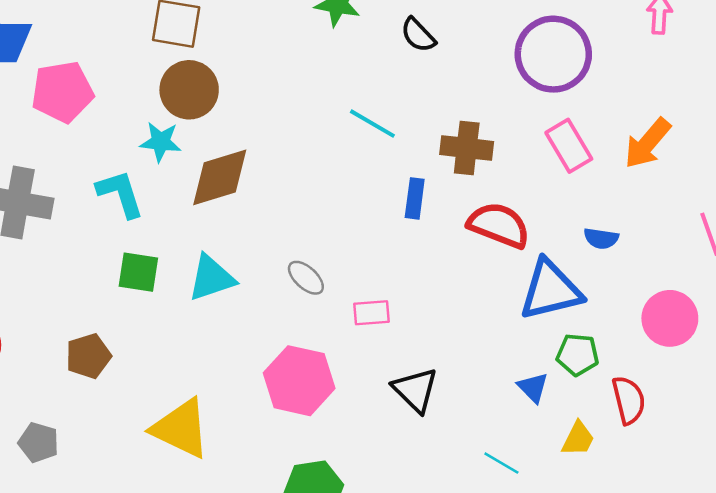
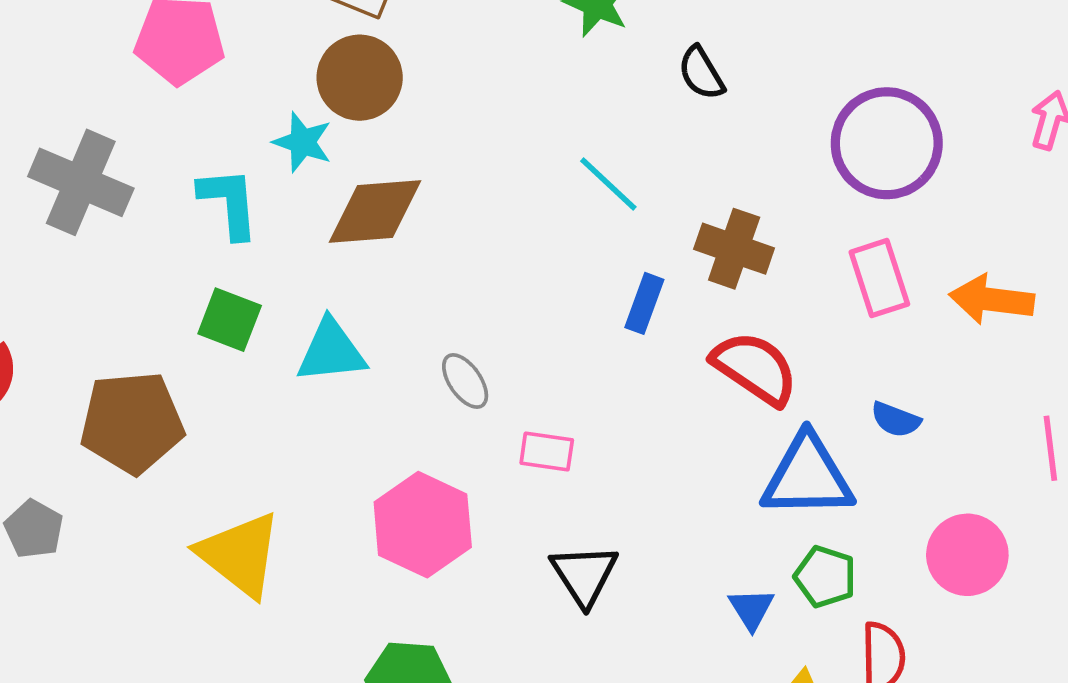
orange arrow: (647, 143) -> (992, 300), turned 44
brown pentagon: (88, 356) -> (132, 422), size x1.6

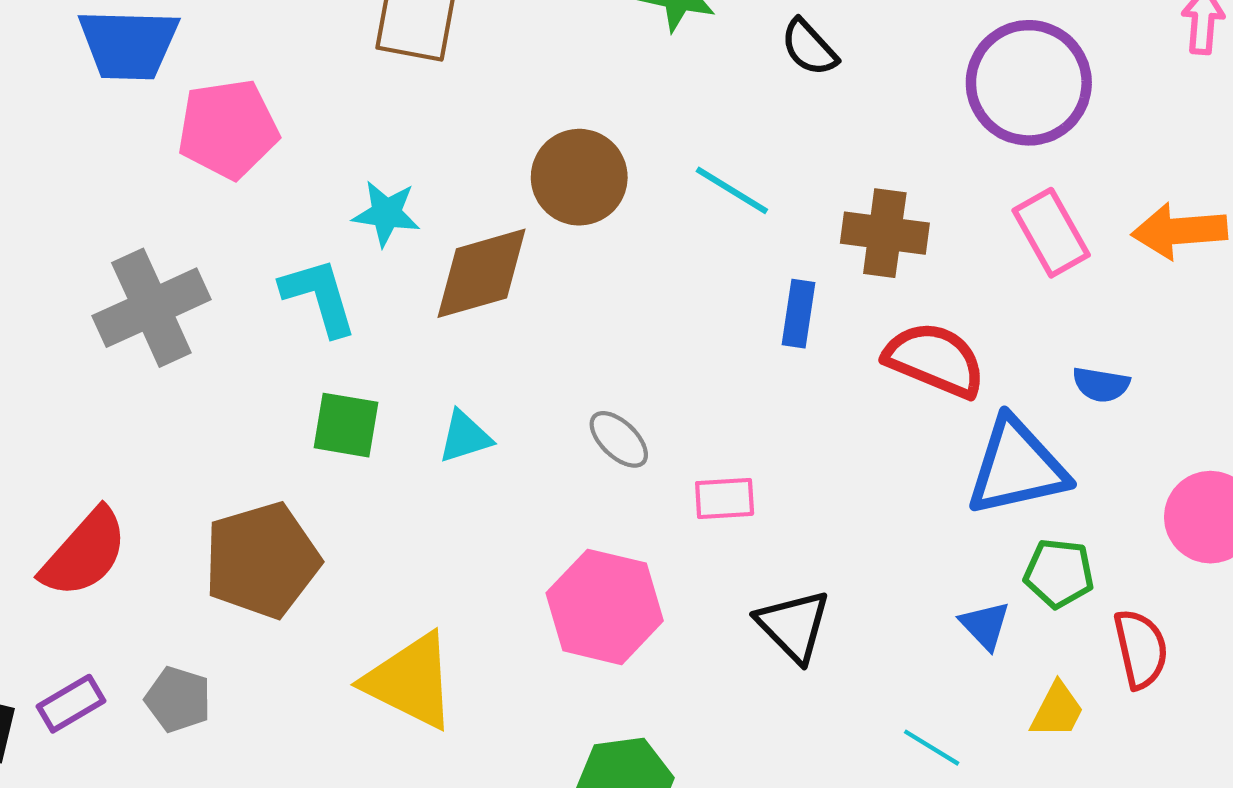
brown circle: (360, 78) -> (579, 177), moved
gray cross: (81, 182) -> (151, 308), turned -36
cyan triangle: (331, 351) -> (465, 437), size x0.7

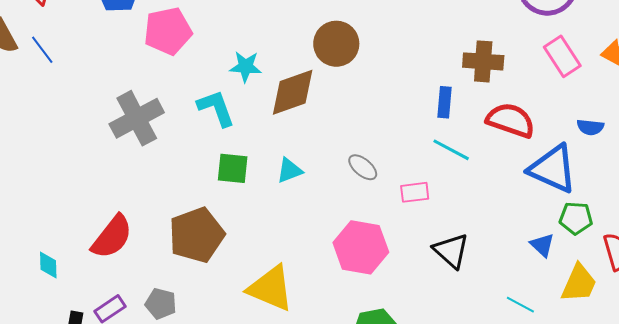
cyan line: (732, 190) -> (451, 150), moved
blue triangle: (1017, 467) -> (553, 169), turned 40
yellow trapezoid: (1057, 710) -> (579, 283), size x1.4

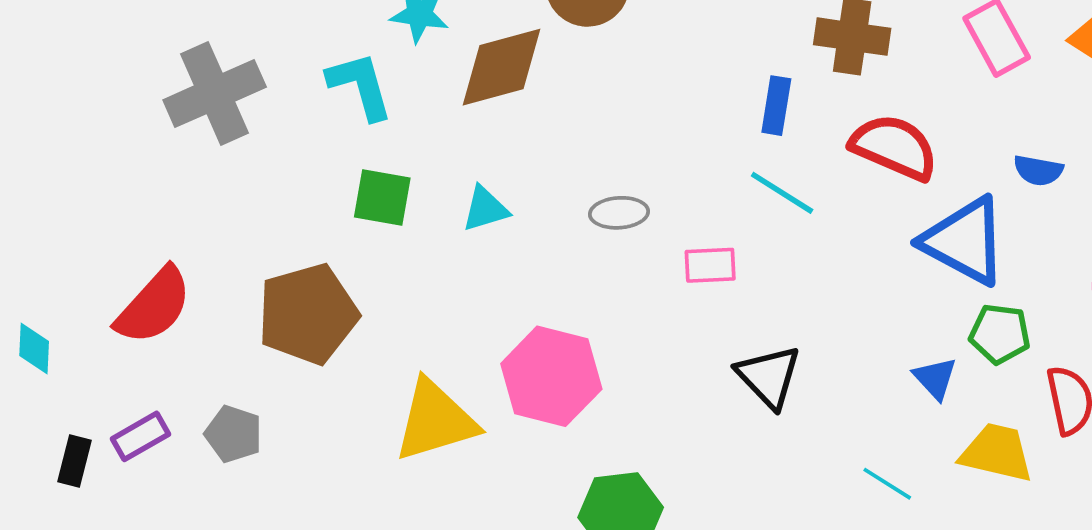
gray ellipse: (363, 167) -> (619, 213), turned -48
pink hexagon: (361, 247) -> (551, 376), moved
yellow trapezoid: (579, 283) -> (997, 453), turned -105
yellow triangle: (271, 288) -> (435, 421), turned -44

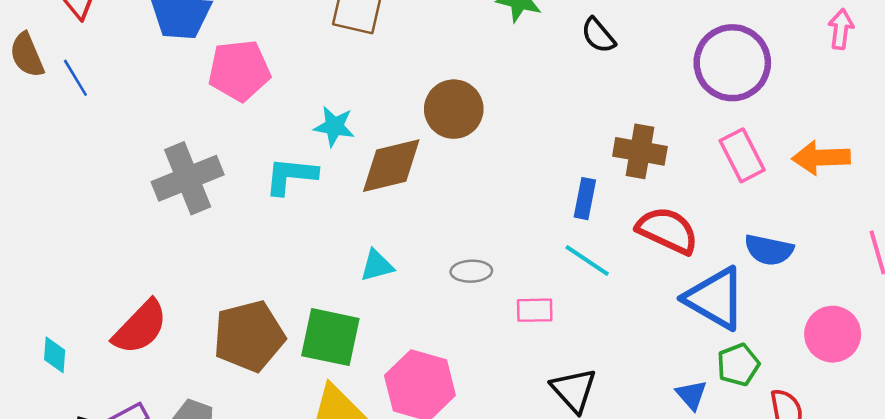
cyan L-shape: (360, 86) -> (291, 176), turned -70
blue semicircle: (1038, 170) -> (769, 250), size x1.4
green square: (382, 197) -> (330, 337), moved, size x1.4
green pentagon: (1000, 334) -> (738, 365), turned -30

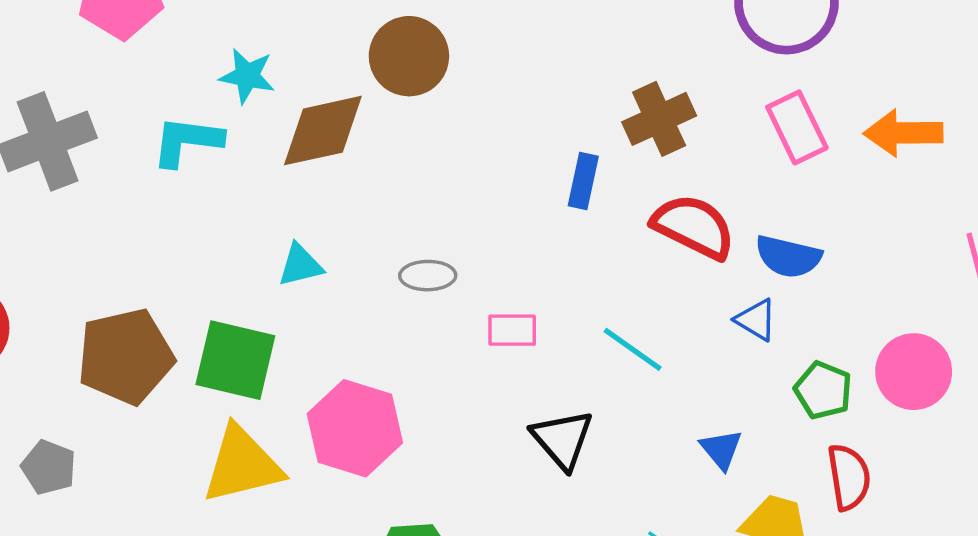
brown cross: (640, 151) -> (659, 119), turned -36
blue semicircle: (769, 250) -> (788, 257), moved
cyan line: (587, 260) -> (633, 349), moved
blue triangle: (715, 298) -> (756, 320), size x0.5
green pentagon: (738, 365) -> (823, 390), moved, turned -30

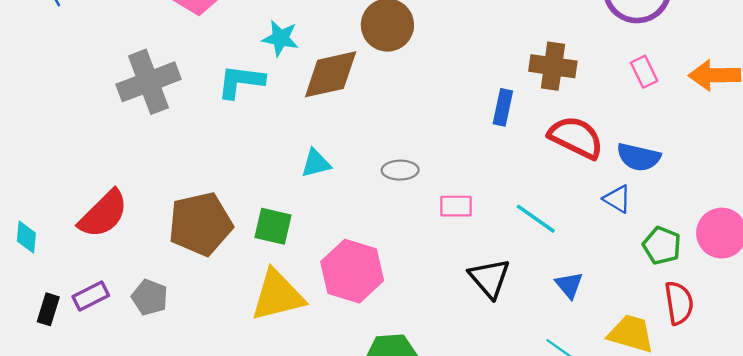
brown cross: (659, 119) -> (553, 66), turned 33
pink rectangle: (797, 127) -> (644, 72), size x0.7
green square: (235, 360) -> (273, 226), size x0.7
blue triangle: (721, 449) -> (569, 285), moved

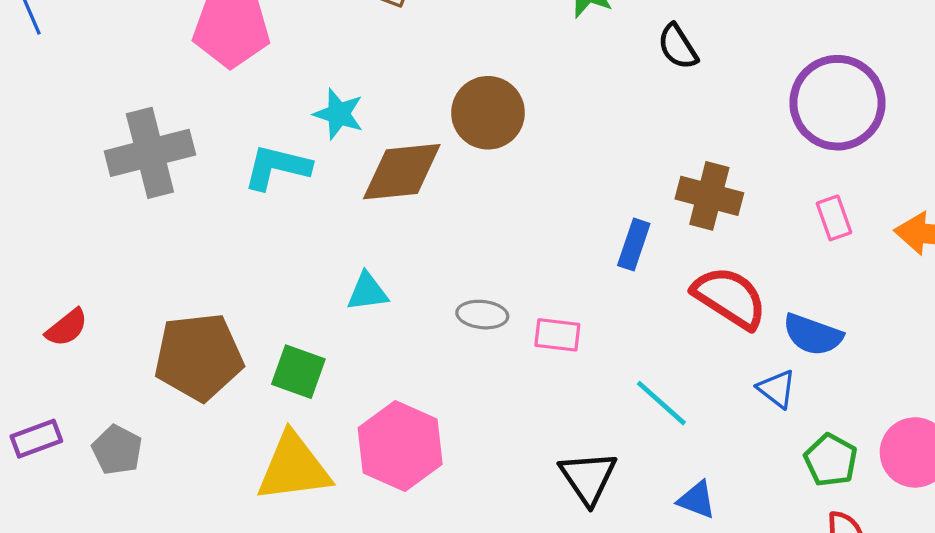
pink rectangle: (456, 206) -> (557, 335), moved
red semicircle: (103, 214) -> (67, 328), size x0.6
blue triangle: (569, 285) -> (697, 500), turned -36

